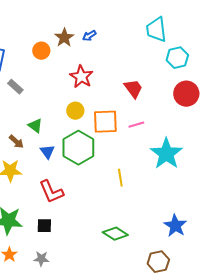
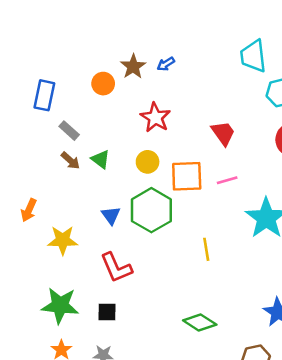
green triangle: (35, 126) -> (101, 159), moved
brown arrow: (16, 142) -> (70, 161), moved

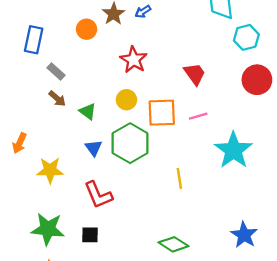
green triangle: (101, 159) -> (88, 111), moved

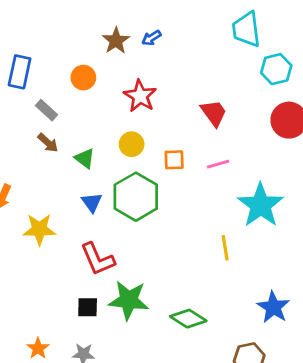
orange circle: (87, 29) -> (83, 78), moved
orange square: (162, 113) -> (174, 160), size x0.6
yellow line: (179, 178) -> (225, 248), moved
green star: (48, 229) -> (129, 300), moved

